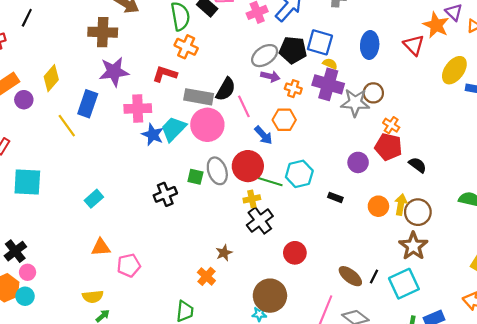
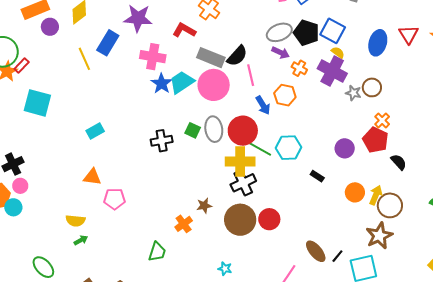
red triangle: (414, 45) -> (409, 34), moved
gray star: (355, 103) -> (353, 93), size x0.6
yellow cross: (252, 199) -> (240, 161), size x1.8
brown circle: (270, 296) -> (240, 220), moved

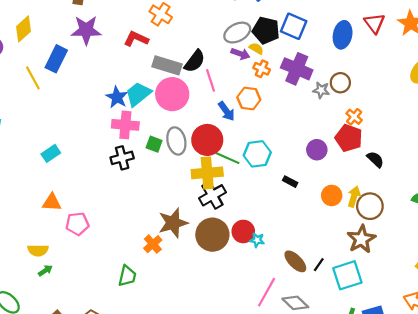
yellow semicircle: (338, 52) -> (256, 49), moved
pink cross: (153, 57) -> (125, 125), moved
brown star: (204, 206) -> (173, 223), size x1.8
cyan star: (225, 269) -> (257, 240), moved

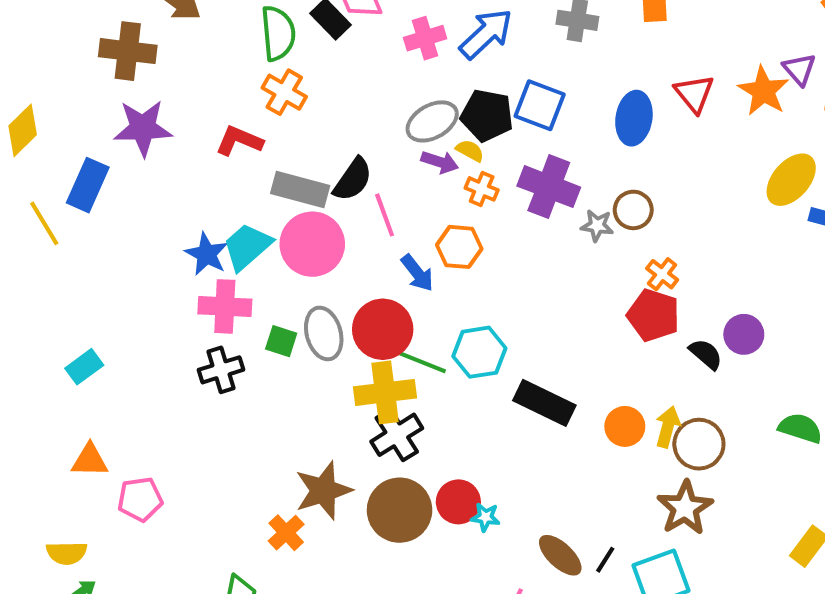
purple circle: (317, 150) -> (744, 334), moved
black rectangle: (290, 182) -> (544, 403), size x2.0

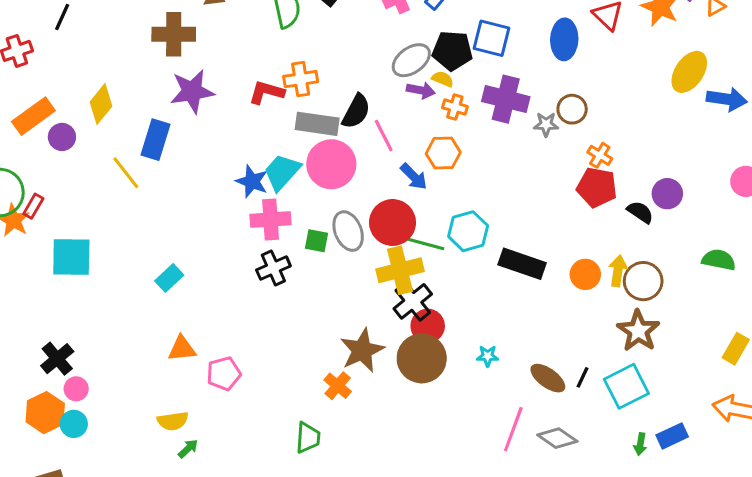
orange cross: (284, 92) -> (301, 79), moved, turned -32
red circle: (458, 502) -> (428, 326), moved

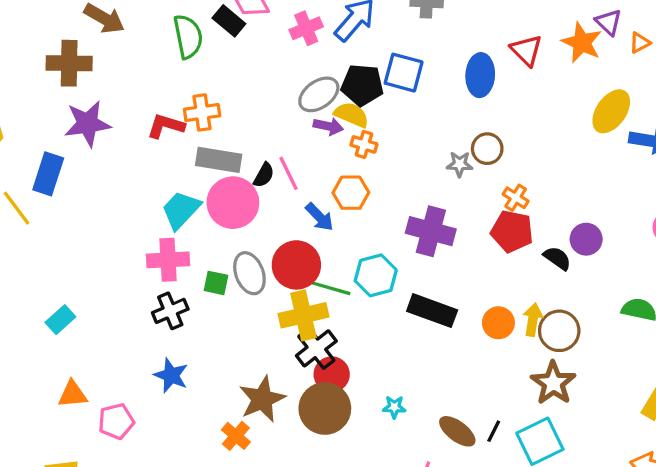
yellow semicircle: (443, 79) -> (351, 115), size x1.5
purple cross: (506, 99) -> (431, 231), moved
black semicircle: (356, 111) -> (264, 175), moved, size x0.7
blue star: (252, 181) -> (171, 375), moved

